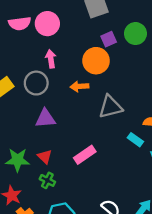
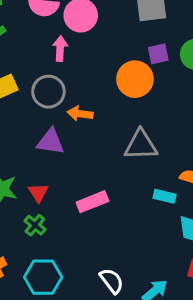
pink arrow: (51, 59) -> (60, 49), moved
orange arrow: (79, 86) -> (80, 114), moved
cyan rectangle: (135, 140) -> (165, 196), turned -35

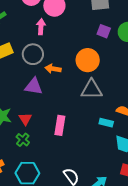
purple square: (158, 54) -> (104, 31), turned 32
orange circle: (135, 79) -> (88, 60), moved
pink rectangle: (92, 202) -> (60, 125), turned -60

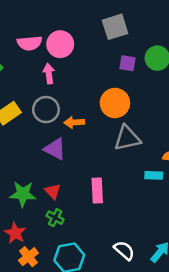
purple triangle: (34, 86) -> (55, 149), turned 30

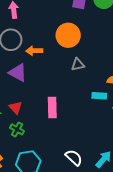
gray triangle: (127, 138) -> (78, 65), size x0.6

